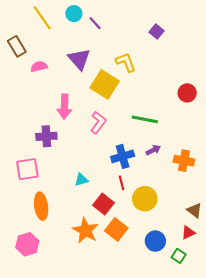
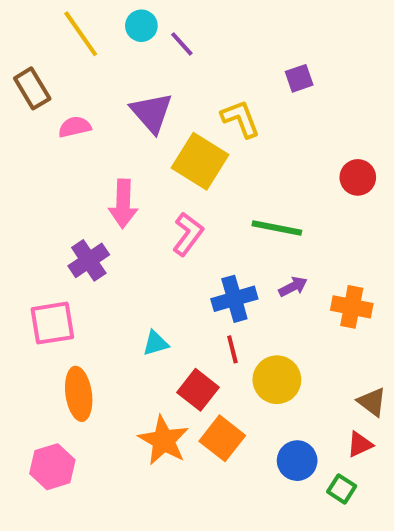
purple square: (156, 32) -> (299, 78), moved, turned 32
purple cross: (46, 136) -> (89, 260), turned -30

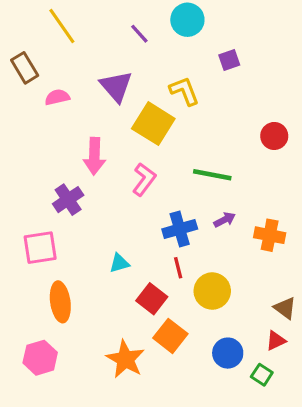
cyan circle: (141, 26) -> (187, 20), moved, size x1.4
orange star: (164, 440) -> (125, 359), moved

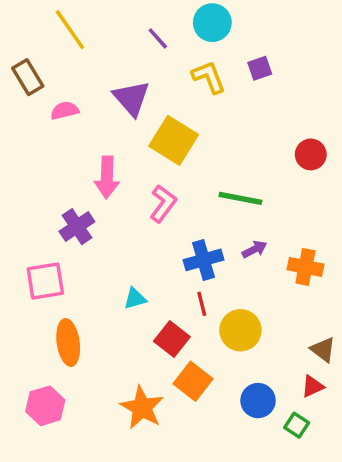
yellow L-shape: (184, 91) -> (209, 77), moved

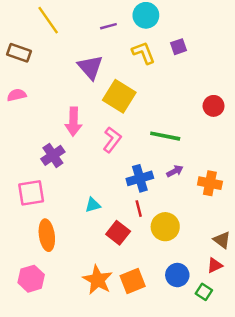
purple line: (158, 38) -> (108, 26), turned -63
brown rectangle: (28, 77) -> (19, 53), turned -40
pink semicircle: (65, 111) -> (17, 95), moved
orange square: (193, 381) -> (133, 281), moved, turned 30

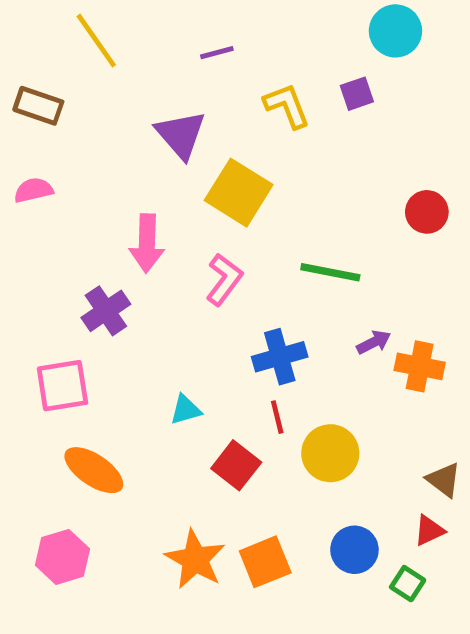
cyan circle: (146, 15) -> (395, 31), moved
purple arrow: (175, 171) -> (374, 342), moved
orange ellipse: (47, 235) -> (94, 470), turned -48

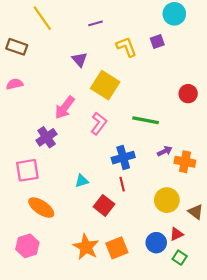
purple triangle: (181, 135) -> (80, 60), size x0.7
pink arrow: (147, 243) -> (65, 107), turned 35
yellow circle: (330, 453) -> (167, 200), moved
red triangle: (429, 530) -> (176, 234), moved

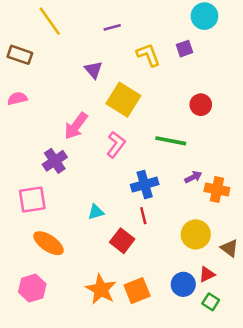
red circle: (188, 94) -> (201, 105), moved

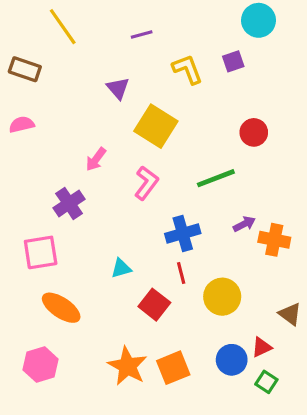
pink arrow: (76, 126) -> (96, 159), size x0.7
green line: (171, 141) -> (216, 178), turned -32
yellow circle: (196, 234) -> (222, 297), moved

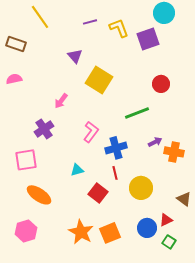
purple square: (233, 61) -> (148, 39), size x1.6
yellow L-shape: (187, 69) -> (119, 28), moved
pink L-shape: (146, 183) -> (91, 132), moved

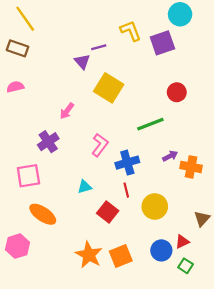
yellow line: (40, 17) -> (25, 19), moved
purple line: (90, 22) -> (99, 47), moved
brown triangle: (184, 199) -> (202, 219), turned 35
pink hexagon: (26, 231) -> (17, 246), moved

